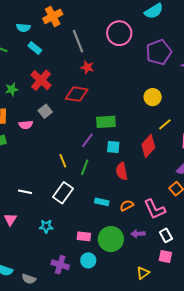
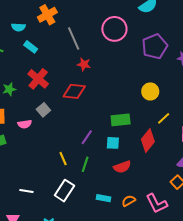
green rectangle: (106, 122) -> (121, 120), moved
red semicircle: (122, 171) -> (122, 167), turned -96

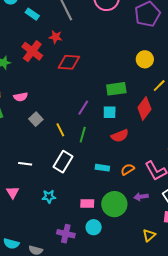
cyan rectangle: (31, 47) -> (32, 14), moved
red star: (84, 64) -> (56, 37), moved
gray square: (43, 110) -> (36, 119), moved

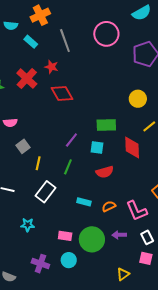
red diamond: (69, 62) -> (62, 93), turned 50
red diamond: (144, 108) -> (132, 147), turned -45
yellow line: (60, 130) -> (38, 163), moved, turned 32

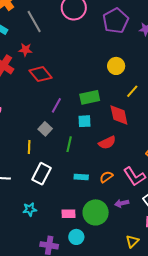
purple line: (71, 140) -> (56, 105), moved
gray square: (23, 146) -> (45, 129), moved
green line: (68, 167) -> (69, 144), moved
red semicircle: (105, 172) -> (107, 143), moved

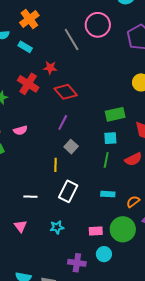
gray line: (34, 21) -> (72, 40), moved
purple line: (56, 105) -> (63, 122), moved
green line: (69, 144) -> (106, 160), moved
orange semicircle: (106, 177) -> (133, 202), moved

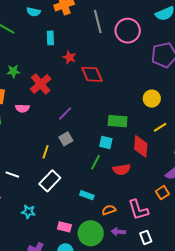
gray line: (72, 40) -> (98, 22), moved
cyan rectangle: (25, 47) -> (50, 38), moved, turned 40
red cross: (28, 84) -> (41, 84), moved
red diamond: (66, 92) -> (92, 74), moved

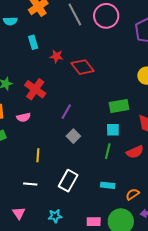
yellow line: (46, 152) -> (38, 155), moved

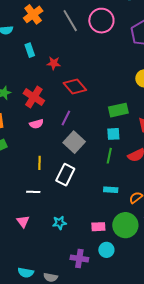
red diamond: (82, 67) -> (75, 87), moved
pink semicircle: (24, 117) -> (36, 124), moved
gray square: (73, 136) -> (74, 142), size x1.5
white rectangle: (68, 181) -> (65, 175), moved

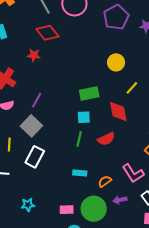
red star: (54, 63) -> (34, 55), moved
red diamond: (75, 87) -> (47, 33), moved
gray square: (74, 142) -> (31, 126), moved

